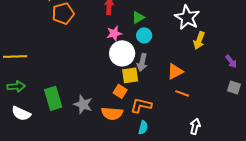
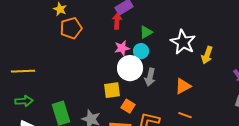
white star: (187, 17) -> (183, 42), moved
cyan circle: (144, 35) -> (141, 51), moved
yellow square: (130, 75) -> (112, 90), moved
orange line: (182, 93) -> (185, 115), moved

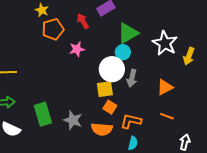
red arrow: (117, 21) -> (83, 21), moved, turned -35
green triangle: (146, 32) -> (128, 33), size x1.6
pink star: (122, 48) -> (77, 49), moved
yellow square: (112, 90) -> (105, 89), moved

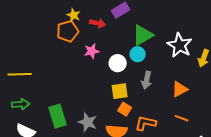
yellow star: (42, 10) -> (74, 15), moved
red arrow: (83, 21) -> (98, 23), turned 133
white circle: (112, 69) -> (118, 63), moved, size x0.7

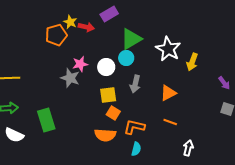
yellow star: (74, 15) -> (70, 22), moved
pink star: (92, 51) -> (80, 64), moved
gray star: (88, 122) -> (70, 78), moved

